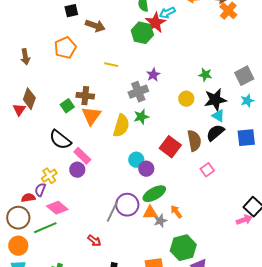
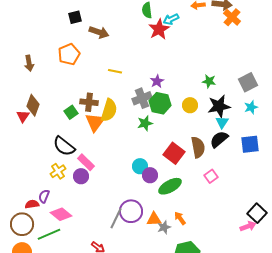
green hexagon: (142, 33) -> (160, 103), moved
cyan triangle: (218, 116) -> (222, 122), turned 32
yellow semicircle: (121, 126) -> (109, 110), moved
yellow cross: (49, 176) -> (58, 171), moved
green ellipse: (154, 194) -> (170, 186), moved

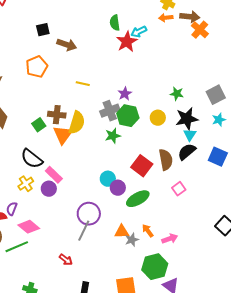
blue square: (250, 144) -> (218, 157), turned 30
purple circle: (131, 211) -> (89, 214), moved
pink arrow: (248, 226) -> (170, 239), moved

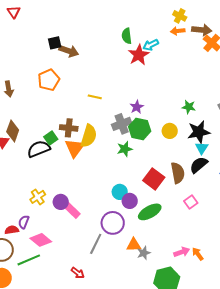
brown arrow: (67, 45) -> (69, 51), moved
black semicircle: (32, 159) -> (39, 149), moved, turned 120
pink rectangle: (54, 175) -> (72, 210), moved
purple circle: (89, 214) -> (113, 223), moved
orange arrow: (148, 231) -> (198, 254), moved

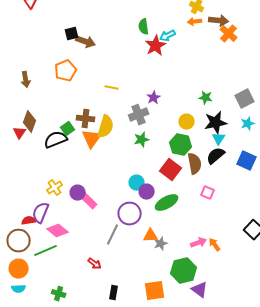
green hexagon: (140, 129) -> (181, 145), moved
pink square: (191, 202) -> (208, 193), turned -32
purple semicircle: (24, 222) -> (41, 213), size x1.5

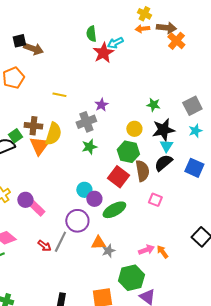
red arrow: (95, 264) -> (44, 246), moved

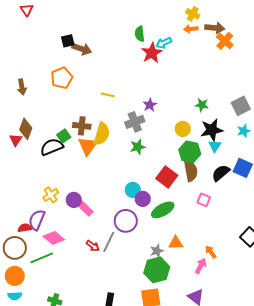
green hexagon: (128, 152) -> (190, 152), moved
black semicircle: (163, 163) -> (221, 173), moved
orange triangle: (98, 243) -> (176, 243), moved
pink arrow: (146, 250) -> (201, 266), moved, turned -42
green hexagon: (131, 278) -> (157, 270), moved

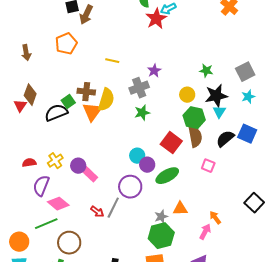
brown arrow: (82, 49) -> (86, 15), turned 96
red semicircle: (25, 228) -> (29, 163), moved
brown circle: (15, 248) -> (69, 243), moved

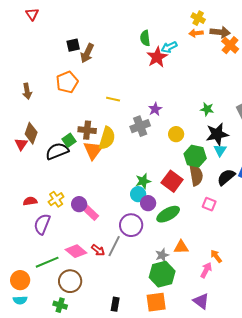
yellow circle: (187, 95) -> (176, 134), moved
green star: (142, 113) -> (143, 181), moved
pink diamond: (58, 204) -> (76, 251), moved

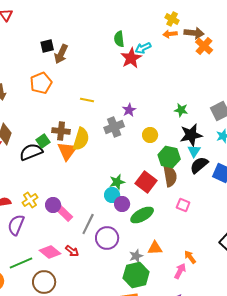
black semicircle: (226, 177) -> (199, 165), moved
purple circle: (131, 225) -> (107, 238), moved
gray line: (114, 246) -> (88, 224), moved

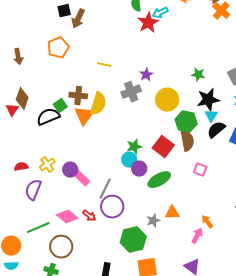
yellow circle: (150, 135) -> (167, 100), size x1.5
purple circle: (107, 238) -> (112, 207), moved
green hexagon: (136, 275) -> (133, 240), moved

